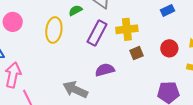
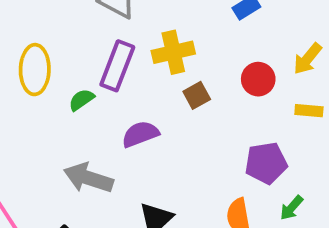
green semicircle: (75, 10) -> (81, 100), moved

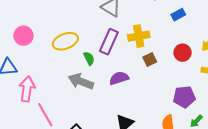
yellow ellipse: (35, 70) -> (65, 41), turned 65
green semicircle: (81, 100) -> (89, 58), turned 96
gray arrow: (88, 178) -> (81, 81), moved

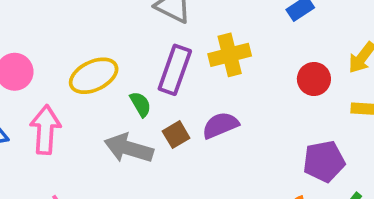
brown square: (150, 59) -> (176, 135), moved
purple semicircle: (119, 78) -> (220, 125), moved
pink arrow: (27, 89) -> (45, 130), moved

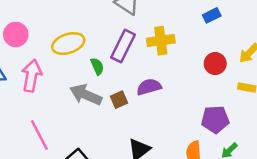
brown square: (176, 135) -> (119, 100), moved

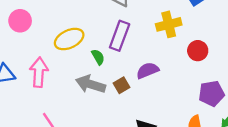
pink circle: (16, 34) -> (20, 21), moved
yellow cross: (161, 41) -> (169, 24), moved
red circle: (215, 64) -> (198, 51), moved

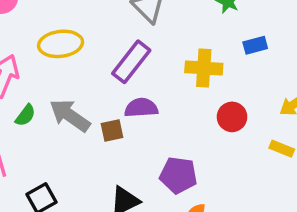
green semicircle: (98, 57) -> (25, 115), moved, turned 49
purple semicircle: (148, 70) -> (141, 108), moved
purple pentagon: (212, 93) -> (178, 175), moved

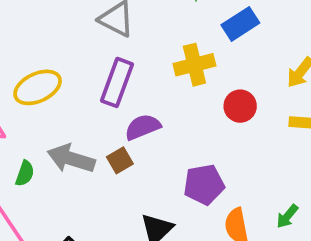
blue rectangle: (255, 45) -> (240, 24), size x1.4

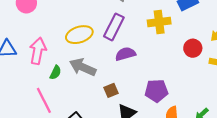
yellow ellipse: (38, 87) -> (79, 35), moved
red circle: (240, 106) -> (193, 48), moved
brown square: (120, 160) -> (111, 90), moved

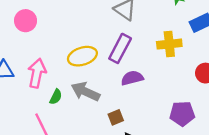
purple pentagon: (156, 91) -> (182, 114), moved

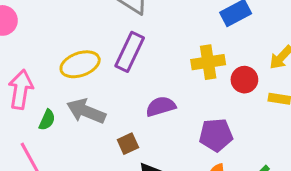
yellow cross: (169, 44) -> (208, 62), moved
purple semicircle: (132, 78) -> (161, 106), moved

